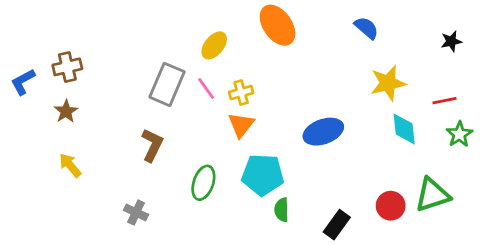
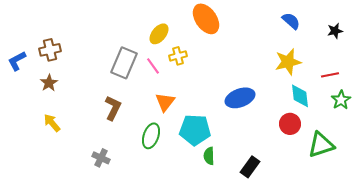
blue semicircle: (366, 28) -> (291, 21), moved
yellow cross: (241, 93) -> (178, 56), moved
orange triangle: (241, 125) -> (165, 102), moved
red circle: (391, 206) -> (290, 124), moved

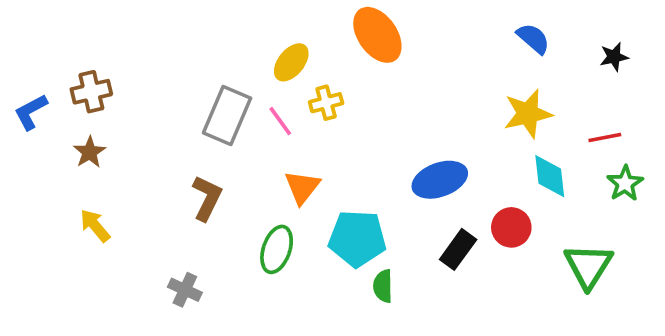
red circle: (290, 124) -> (511, 227), moved
green triangle: (321, 145) -> (588, 266), turned -40
black rectangle: (250, 167) -> (458, 249), moved

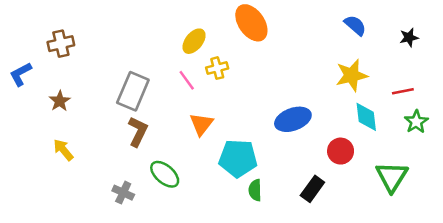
brown cross: (91, 92) -> (61, 44), moved
gray rectangle: (227, 116) -> (133, 91), moved
green ellipse: (277, 249) -> (165, 174), moved, turned -68
black rectangle: (458, 249) -> (312, 189), moved

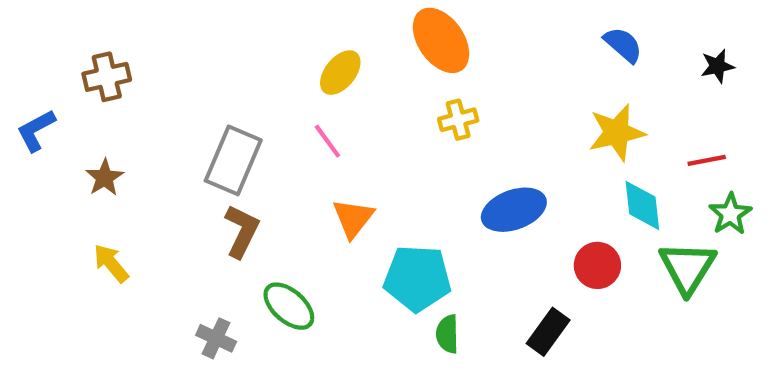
yellow cross: (217, 68) -> (458, 120), moved
green triangle: (392, 177) -> (687, 268), moved

